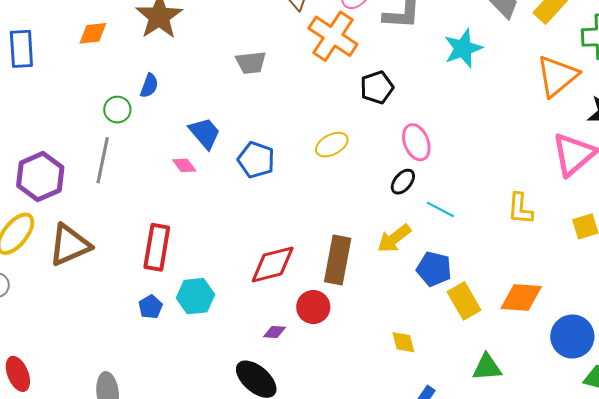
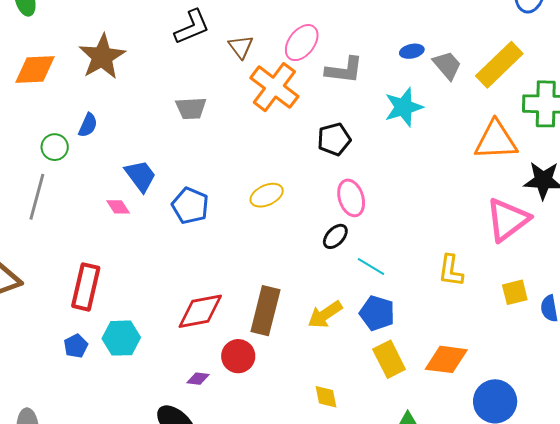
orange diamond: (93, 33) -> (35, 69), size x1.4
orange triangle: (557, 76) -> (496, 140), turned 33
black pentagon: (377, 87) -> (334, 139), moved
yellow arrow: (394, 238) -> (325, 315), moved
blue pentagon: (434, 269) -> (377, 313), moved

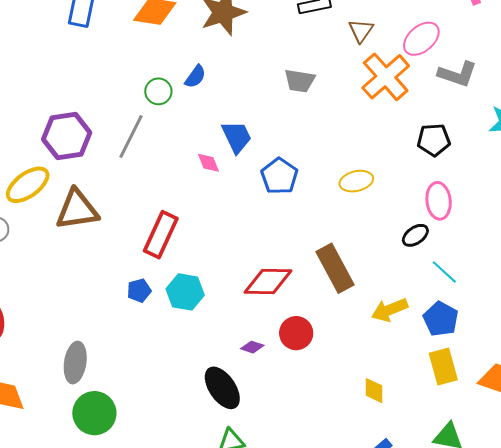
brown rectangle: (265, 311) -> (335, 268), moved, turned -54

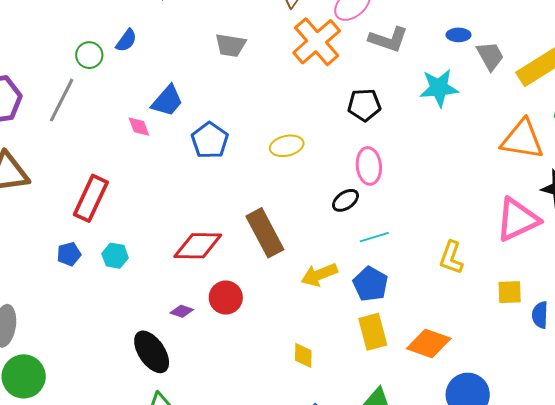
blue trapezoid: (237, 137) -> (167, 101), turned 66
cyan line: (444, 272) -> (374, 237), turned -60
cyan hexagon: (185, 292) -> (115, 256), size x0.7

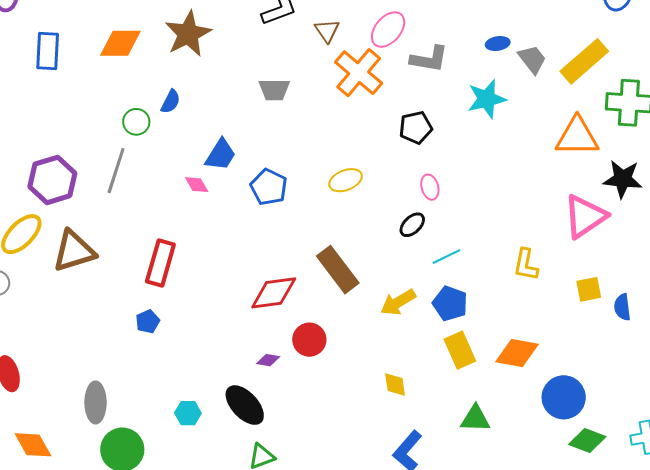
pink ellipse: (369, 166) -> (430, 187), size x0.7
cyan hexagon: (115, 256) -> (188, 413), moved

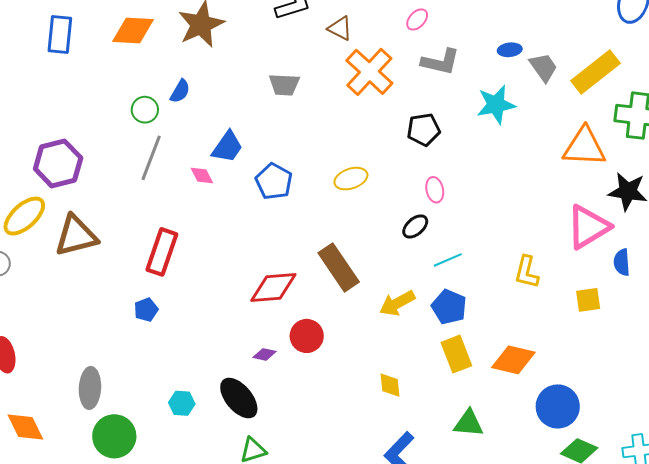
pink ellipse: (388, 30) -> (417, 19), moved, size x0.6
brown triangle: (327, 31) -> (340, 28), turned -32
gray line: (116, 171) -> (151, 158), moved
blue semicircle: (622, 307) -> (622, 262), moved

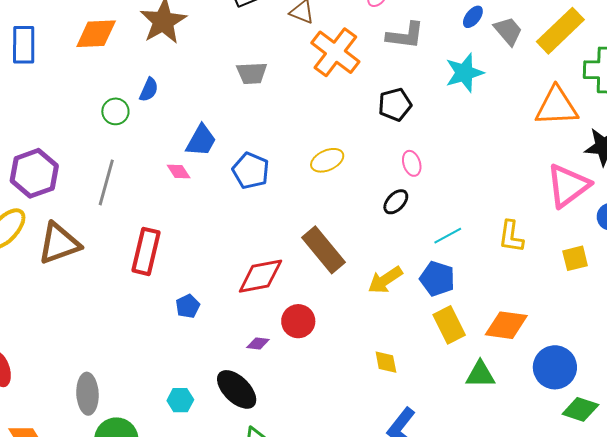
blue ellipse: (510, 50) -> (473, 17), turned -40
gray line: (151, 158) -> (106, 182), moved
cyan line: (448, 260) -> (448, 236), moved
blue pentagon: (146, 310) -> (188, 306), moved
green triangle: (468, 423) -> (480, 374), moved

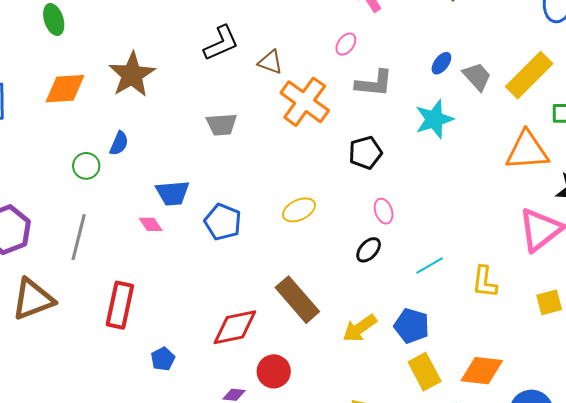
blue trapezoid: (201, 141) -> (173, 193), turned 57
cyan line: (448, 236) -> (430, 266), moved

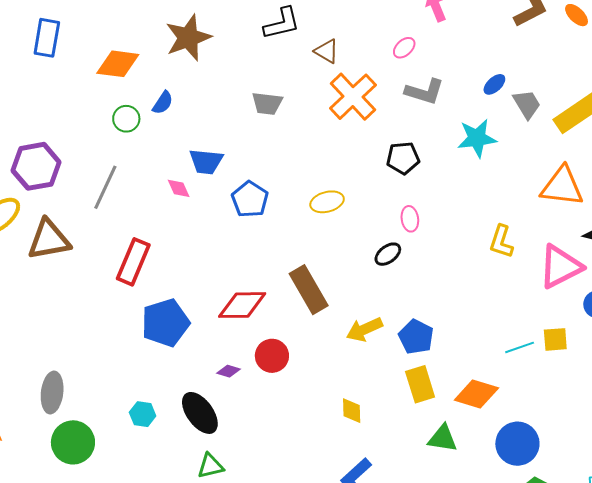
orange diamond: (65, 89) -> (118, 64), moved
cyan line: (430, 266) -> (520, 347), moved
yellow L-shape: (485, 282) -> (501, 242), moved
blue pentagon: (163, 359) -> (165, 323), size x2.0

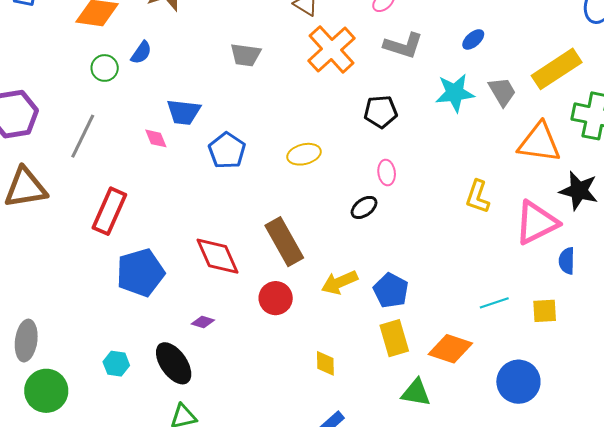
gray trapezoid: (527, 104) -> (502, 92), moved
red diamond: (242, 305) -> (217, 256), turned 66
yellow square: (555, 339) -> (545, 311), moved
red circle: (272, 356) -> (276, 298), moved
blue circle: (517, 444) -> (518, 382), moved

